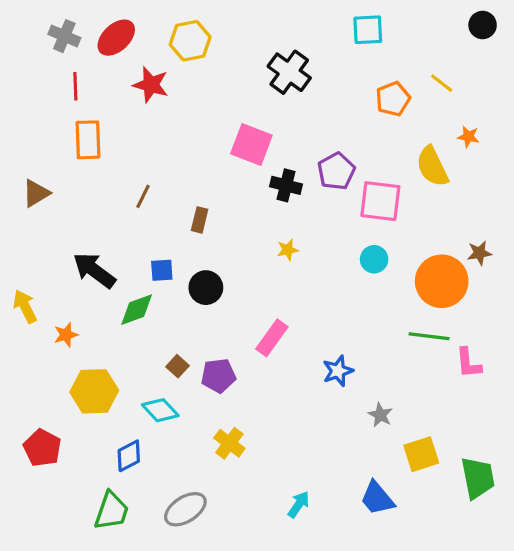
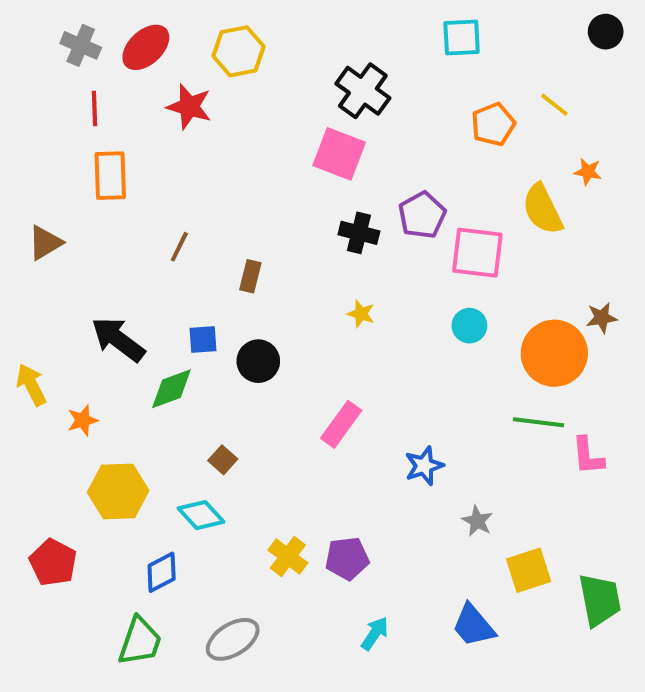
pink square: (251, 144) -> (339, 154), moved
yellow star: (288, 250) -> (361, 314), turned 30
purple pentagon: (218, 376) -> (347, 558), moved

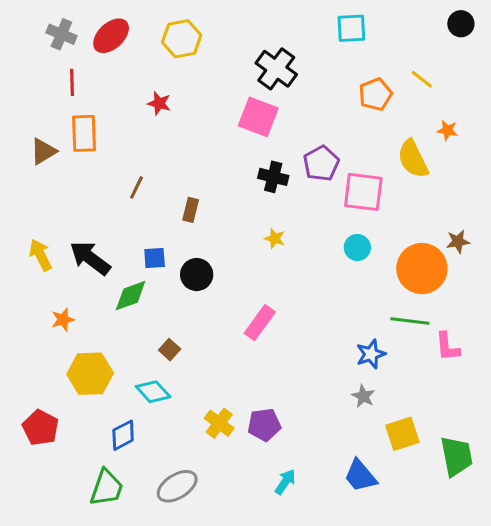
red star: (189, 107) -> (159, 103), moved, size x0.7
brown triangle: (45, 243) -> (43, 151), moved
yellow arrow: (31, 385) -> (40, 255), moved
blue star: (424, 466) -> (371, 354), moved

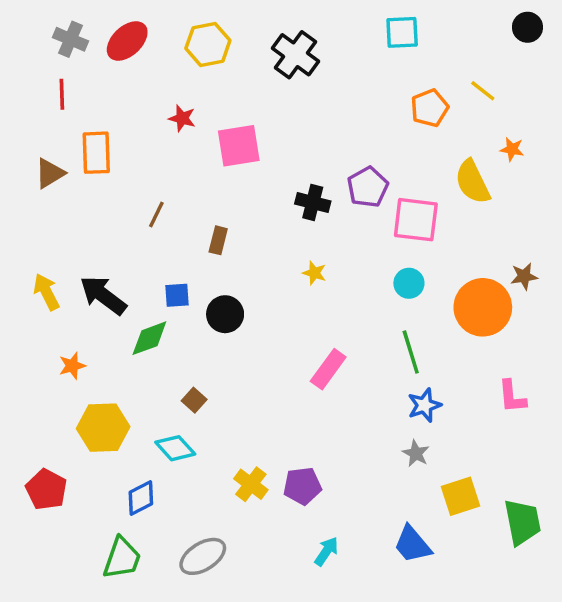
black cross: (276, 69) -> (296, 55), moved
red line: (72, 82) -> (62, 94), moved
pink square: (258, 117) -> (239, 146), moved, turned -30
green line: (410, 321) -> (411, 352), moved, turned 66
pink rectangle: (260, 323) -> (328, 369), moved

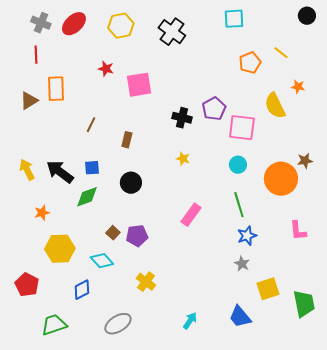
blue square: (177, 295) -> (92, 168), moved
purple pentagon: (302, 486) -> (137, 236), moved
green trapezoid: (122, 558) -> (54, 325), moved, turned -128

